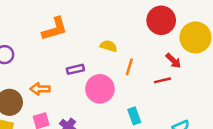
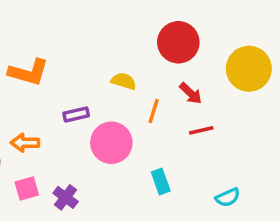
red circle: (161, 20) -> (178, 42), moved
orange L-shape: (55, 29) -> (29, 72), moved, turned 32
red arrow: (173, 61) -> (191, 93), moved

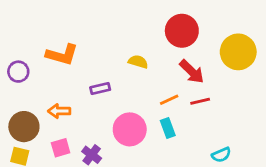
red arrow: (191, 93) -> (192, 72), size x1.4
orange line: (154, 111) -> (169, 100), moved, turned 48
pink circle: (111, 143) -> (130, 129), moved
cyan rectangle: (161, 182) -> (168, 128), moved

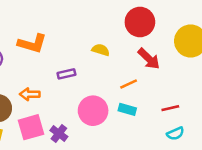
red line: (200, 101) -> (170, 108), moved
cyan rectangle: (168, 128) -> (127, 109), turned -54
pink square: (61, 148) -> (31, 127), size x1.5

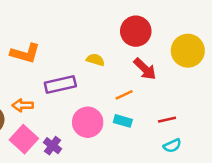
purple rectangle: (66, 74) -> (60, 84), size x1.6
pink square: (31, 127) -> (24, 139), turned -32

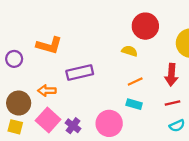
yellow semicircle: (95, 60) -> (130, 51), moved
red arrow: (145, 69) -> (171, 75), moved, turned 50
pink circle: (88, 122) -> (109, 123), moved

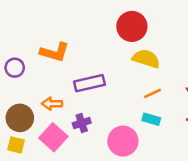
red circle: (145, 26) -> (132, 26), moved
yellow semicircle: (130, 51) -> (146, 59), size x1.5
purple cross: (73, 126) -> (82, 123), moved, turned 35

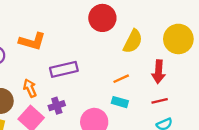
yellow semicircle: (146, 59) -> (133, 41), moved, turned 100
orange arrow: (52, 104) -> (30, 88), turned 66

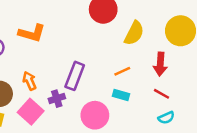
purple rectangle: (64, 69) -> (75, 76), moved, turned -56
red line: (160, 101) -> (161, 94), turned 42

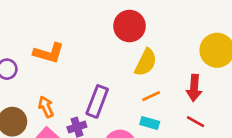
yellow semicircle: (134, 33) -> (146, 62), moved

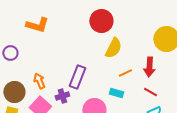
orange L-shape: (49, 53) -> (37, 25), moved
orange line: (151, 96) -> (125, 73), moved

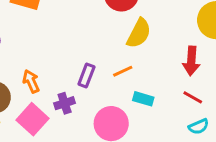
orange line: (125, 73) -> (123, 71), moved
purple rectangle: (77, 77) -> (86, 76), size x0.7

